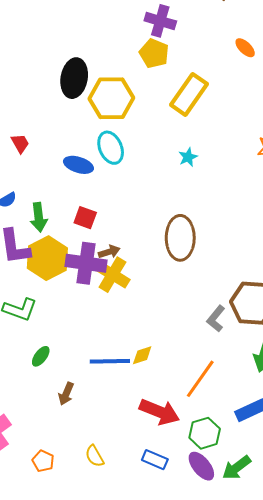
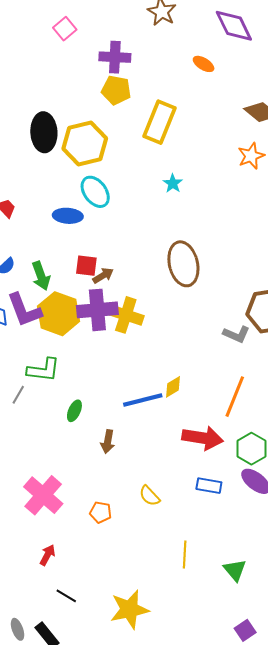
brown arrow: (109, 252) -> (103, 275), moved
gray L-shape: (216, 319) -> (236, 334), turned -92

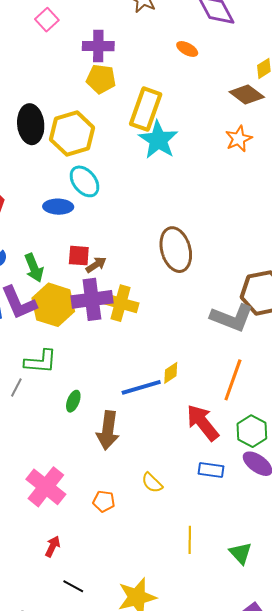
cyan star: (173, 183) -> (158, 140), moved, size x2.0
gray L-shape: (236, 334) -> (232, 318), size x1.6
red arrow: (203, 438) -> (203, 423), turned -135
brown arrow: (108, 442) -> (108, 430), size x1.6

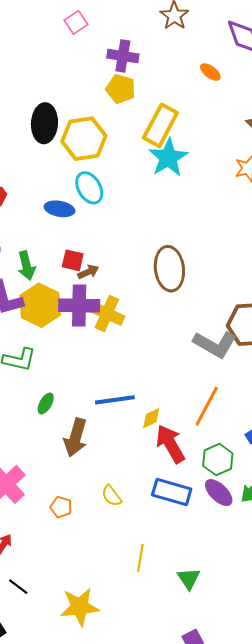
yellow diamond: (171, 373) -> (151, 418), moved
blue rectangle: (211, 470) -> (172, 492), size x1.5

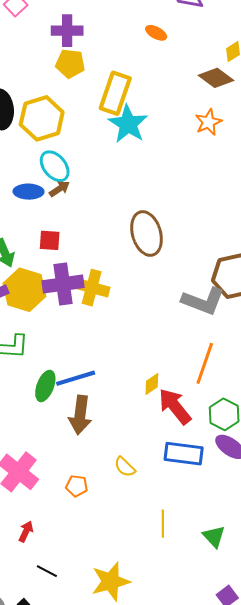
brown arrow: (88, 272) -> (59, 189), moved
blue line: (115, 400) -> (76, 378), moved
green ellipse: (46, 403) -> (45, 386), size x1.4

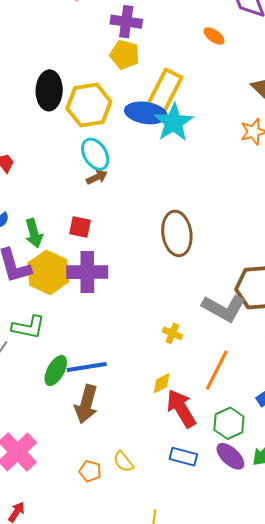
blue ellipse: (29, 192) -> (146, 113), moved, size x1.4
yellow cross: (92, 288) -> (172, 333), moved, size x0.6
blue rectangle: (184, 454) -> (183, 457), size x0.7
orange pentagon: (77, 486) -> (90, 471), moved

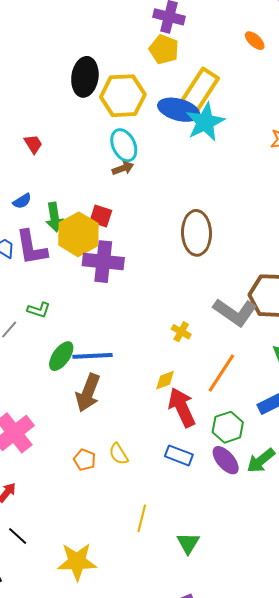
yellow hexagon: (48, 272) -> (78, 234), moved
green L-shape: (28, 327) -> (39, 310), size x0.7

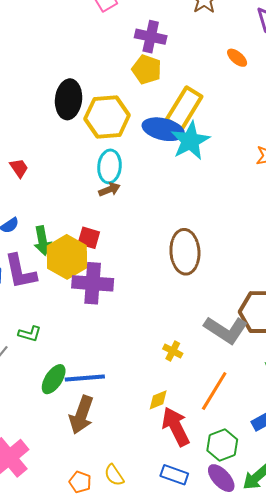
cyan ellipse: (124, 145) -> (109, 166), turned 32

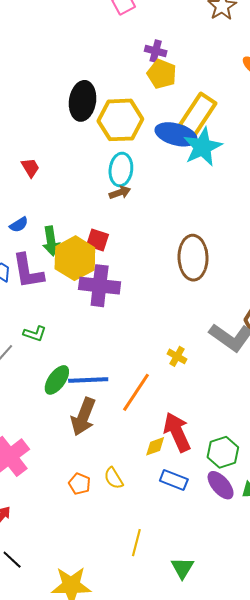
purple cross: (151, 37) -> (156, 51), moved, size x0.7
orange line: (214, 391) -> (136, 392), moved
yellow diamond: (158, 400) -> (155, 446), moved

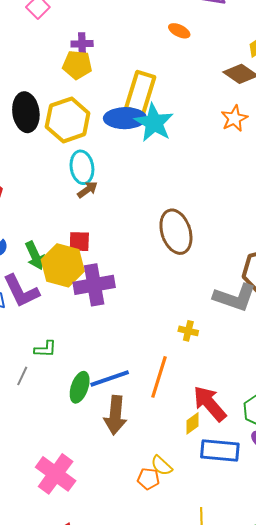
yellow pentagon: (162, 74) -> (77, 65), moved
blue rectangle: (174, 480) -> (220, 451), size x1.4
orange pentagon: (80, 484) -> (148, 479), moved

